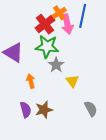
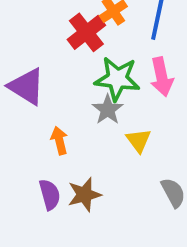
pink arrow: (67, 24) -> (162, 77), moved
green star: (47, 47) -> (117, 79), moved

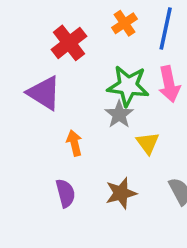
red cross: (86, 32) -> (69, 43), moved
brown star: (84, 195) -> (121, 193), moved

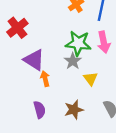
red cross: (69, 43) -> (17, 28), moved
purple triangle: (44, 93) -> (34, 60), moved

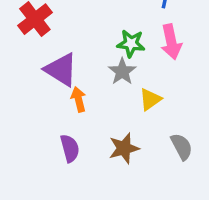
green star: (78, 43) -> (131, 44), size x0.7
yellow triangle: (90, 79) -> (150, 99), turned 32

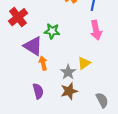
green star: (131, 44) -> (52, 31), moved
gray star: (122, 71) -> (68, 72), moved
gray semicircle: (182, 147) -> (102, 100), moved

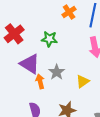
green star: (52, 31) -> (49, 39), moved
gray star: (68, 72) -> (57, 72), moved

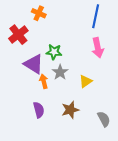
orange cross: (69, 12) -> (39, 13), moved, turned -32
green star: (49, 39) -> (54, 52), moved

